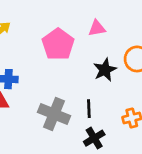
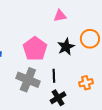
pink pentagon: (58, 44) -> (35, 49), moved

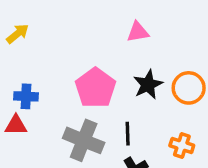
orange circle: (90, 39) -> (189, 88), moved
orange cross: (86, 83) -> (182, 146), turned 32

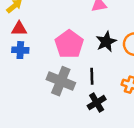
red triangle: (16, 125) -> (19, 29), moved

